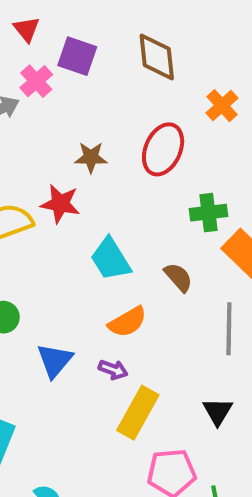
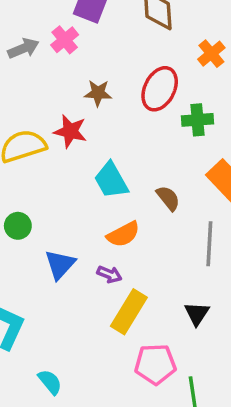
pink cross: (36, 81) -> (65, 40), moved
green cross: (209, 213) -> (197, 120), moved

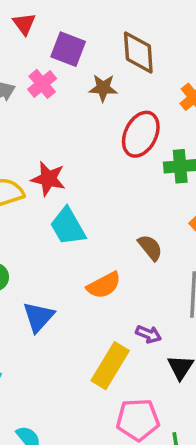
brown star: (98, 93) -> (103, 88), moved
cyan trapezoid: (111, 180) -> (68, 226), moved
purple arrow: (109, 274) -> (148, 334), moved

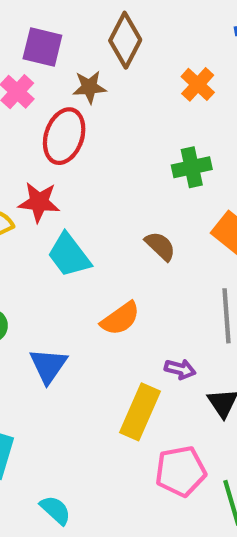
brown diamond: (138, 52) -> (125, 40), turned 39
red ellipse: (141, 134) -> (64, 136), moved
brown semicircle: (150, 248) -> (160, 246), moved

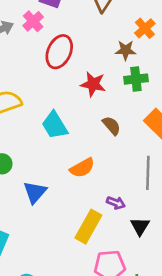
brown star: (89, 87) -> (126, 50), moved
red star: (39, 202) -> (93, 84), moved

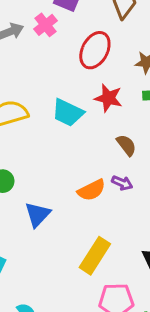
red ellipse: (59, 52) -> (95, 50), moved
cyan trapezoid: (55, 125) -> (68, 113), moved, turned -36
purple arrow: (116, 203) -> (122, 183), moved

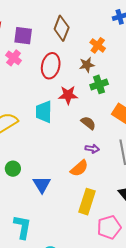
cyan trapezoid: (68, 113) -> (44, 112), turned 80
orange semicircle: (92, 190) -> (79, 168), moved

